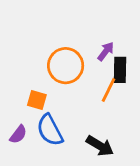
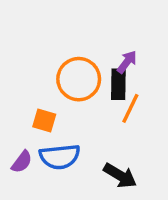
black rectangle: (120, 70) -> (118, 84), moved
blue semicircle: (50, 130) -> (60, 157), turned -68

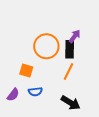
orange line: (130, 108) -> (69, 71), moved
blue semicircle: (60, 157) -> (35, 92), size x0.6

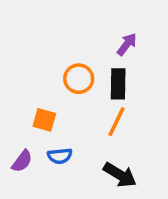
purple arrow: (75, 36) -> (127, 44), moved
orange circle: (46, 46) -> (79, 79), size x0.7

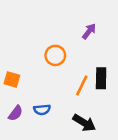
black rectangle: (118, 84) -> (101, 78), moved
orange square: (44, 120) -> (12, 79), moved

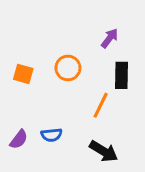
black rectangle: (101, 78) -> (121, 75), moved
orange square: (12, 79) -> (23, 74), moved

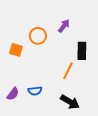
purple arrow: (110, 38) -> (64, 26), moved
orange circle: (68, 68) -> (38, 36), moved

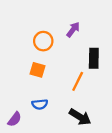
orange square: (16, 50) -> (38, 70), moved
purple semicircle: (13, 94) -> (15, 119), moved

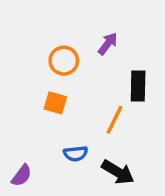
blue semicircle: (40, 104) -> (76, 154), moved

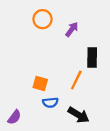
orange circle: (64, 61) -> (43, 19), moved
orange square: (55, 103) -> (40, 83), moved

